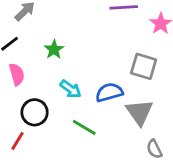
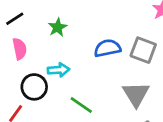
cyan arrow: (71, 89) -> (58, 70), moved, turned -45
blue semicircle: (109, 92) -> (107, 48), moved

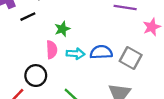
pink semicircle: (20, 49) -> (52, 50), moved
cyan arrow: (58, 70) -> (75, 54), moved

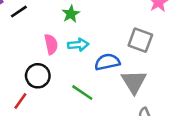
green star: (62, 29) -> (71, 14), moved
blue semicircle: (101, 52) -> (107, 62), moved

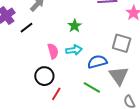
green star: (71, 14) -> (75, 26), moved
green line: (82, 93) -> (92, 87), moved
red line: (20, 101) -> (56, 94), moved

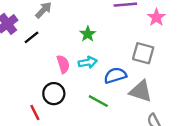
gray triangle: (119, 76) -> (141, 91), turned -35
green line: (92, 87) -> (98, 101), moved
red line: (56, 94) -> (35, 112), moved, turned -56

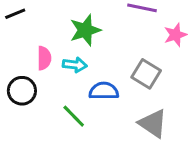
green star: (88, 34) -> (85, 30), size x1.5
gray triangle: (141, 91) -> (153, 123), moved

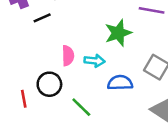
green star: (85, 30) -> (118, 33), moved
green line: (74, 116) -> (81, 107), moved

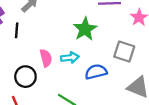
black line: (42, 18) -> (17, 30), turned -49
black circle: (49, 84) -> (25, 77), moved

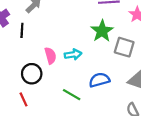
green star: (85, 29) -> (102, 31), moved
blue semicircle: (96, 72) -> (99, 80), moved

